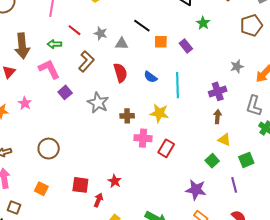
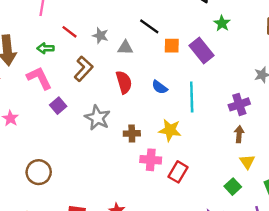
purple rectangle: (186, 46) -> (202, 51), size x1.5
yellow triangle: (224, 140) -> (247, 162), turned 32

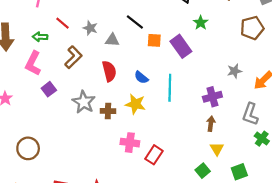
pink L-shape: (39, 78) -> (33, 63), turned -130
yellow star: (170, 130) -> (135, 104), moved
brown cross: (132, 133) -> (108, 111), moved

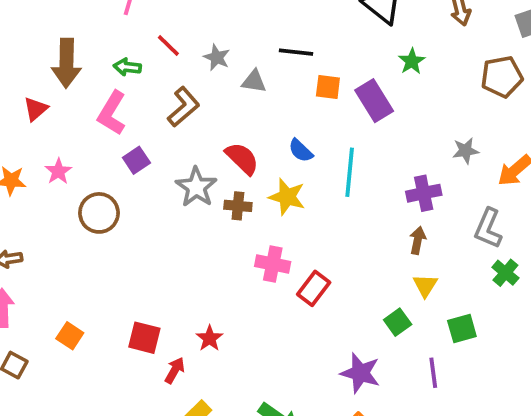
black line: (135, 22) -> (296, 52), turned -36
red semicircle: (109, 71) -> (242, 158), moved, turned -36
brown circle: (28, 148) -> (99, 213), moved

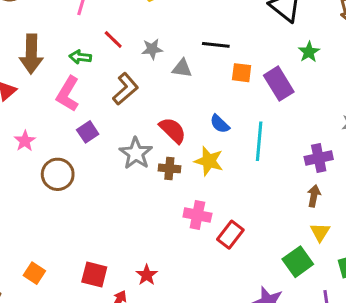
gray star: (217, 57) -> (152, 49), turned -30
green square: (398, 322) -> (298, 262), size x1.4

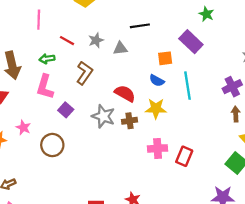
orange square: (242, 73) -> (165, 58), moved

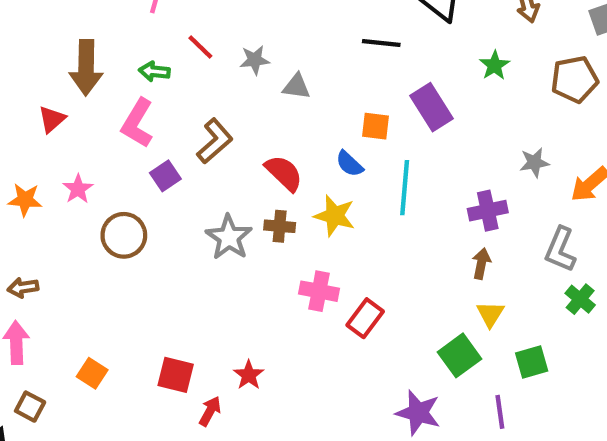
green star: (206, 14) -> (495, 65), moved
black line: (140, 26) -> (381, 43), moved
brown L-shape: (84, 73) -> (215, 141), moved
gray star: (103, 116) -> (229, 237), moved

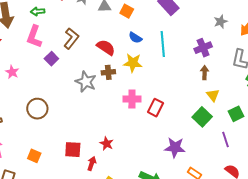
orange square: (375, 126) -> (127, 11), moved, turned 32
brown circle: (124, 235) -> (37, 109), moved
purple star: (418, 413) -> (175, 147), moved

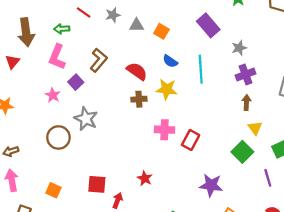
gray star: (221, 22) -> (239, 48), moved
pink star: (12, 72) -> (53, 95), moved
gray star: (86, 82) -> (86, 119), moved
red star: (107, 144) -> (145, 178), moved

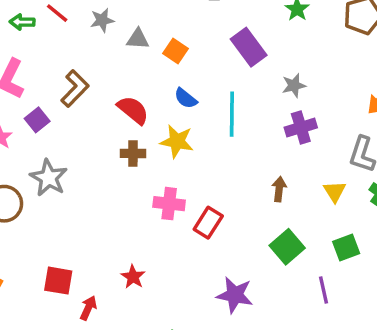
green arrow: (62, 29) -> (22, 22), moved
brown arrow: (246, 102) -> (279, 189), moved
yellow triangle: (255, 128) -> (335, 191), moved

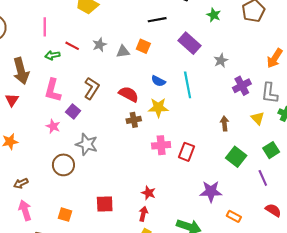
orange square: (175, 51) -> (143, 46), moved
purple cross: (301, 127) -> (242, 86), moved
red arrow: (88, 308) -> (143, 214), moved

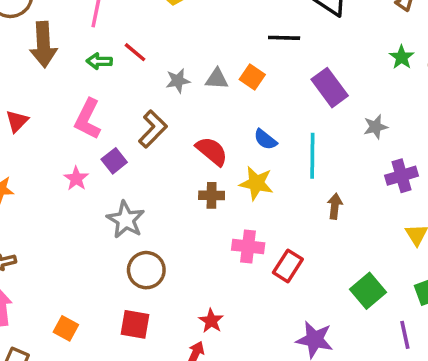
green star: (214, 15) -> (402, 57), moved
gray star: (100, 45) -> (178, 81), moved
brown arrow: (21, 71) -> (43, 45), moved
brown arrow: (224, 124) -> (335, 206), moved
brown circle: (63, 165) -> (146, 270), moved

